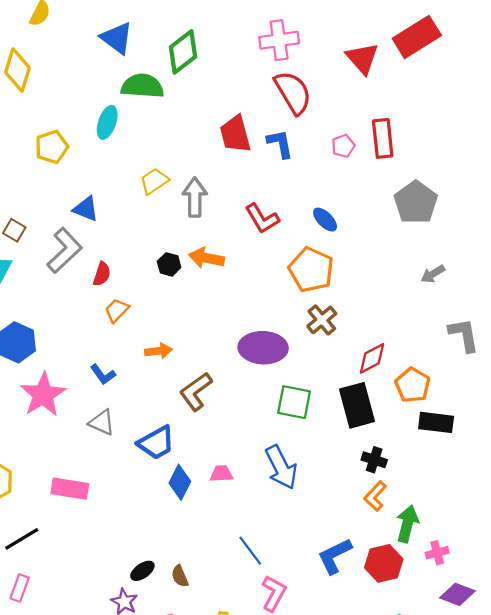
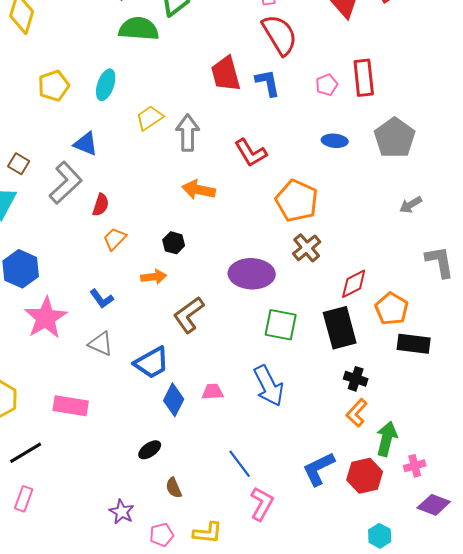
cyan ellipse: (107, 122) -> (106, 85), moved
blue ellipse: (325, 220) -> (335, 141), moved, turned -40
black hexagon: (169, 264) -> (174, 243), moved
black ellipse: (142, 571) -> (150, 450), moved

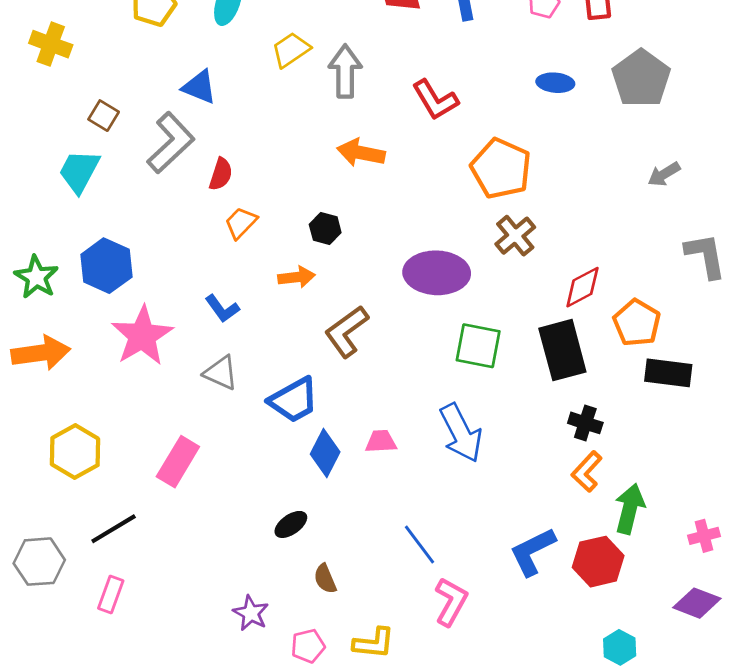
pink rectangle: (71, 406) -> (178, 462), turned -68
pink cross: (415, 466) -> (704, 536), moved

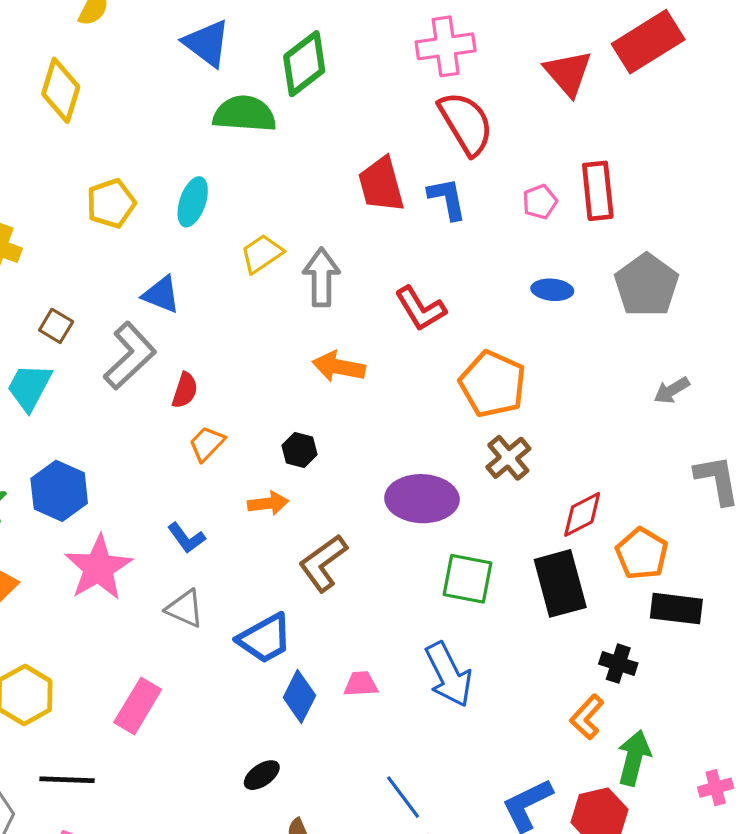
black cross: (585, 423) -> (618, 664), moved
black line: (114, 529) -> (67, 780), turned 33

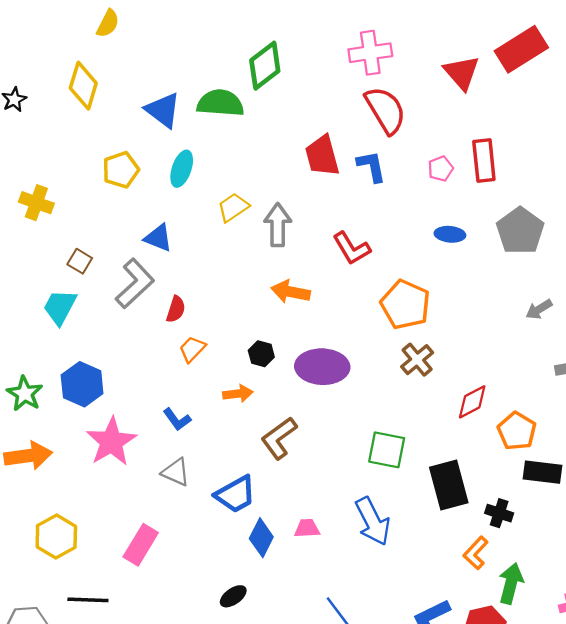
blue triangle: (207, 43) -> (163, 110), moved
purple ellipse: (422, 499) -> (322, 367), moved
black rectangle: (560, 583) -> (449, 485), moved

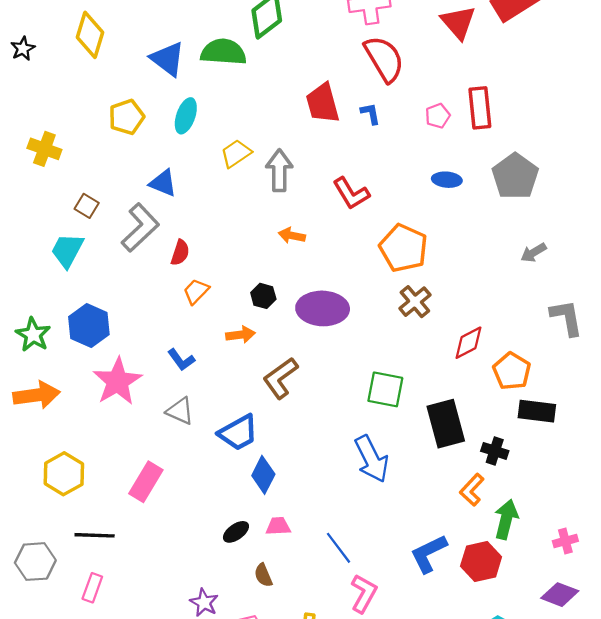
blue L-shape: (371, 166) -> (370, 114), size x0.7
orange arrow: (291, 292) -> (292, 236), size x0.7
pink trapezoid: (307, 528) -> (278, 526), moved

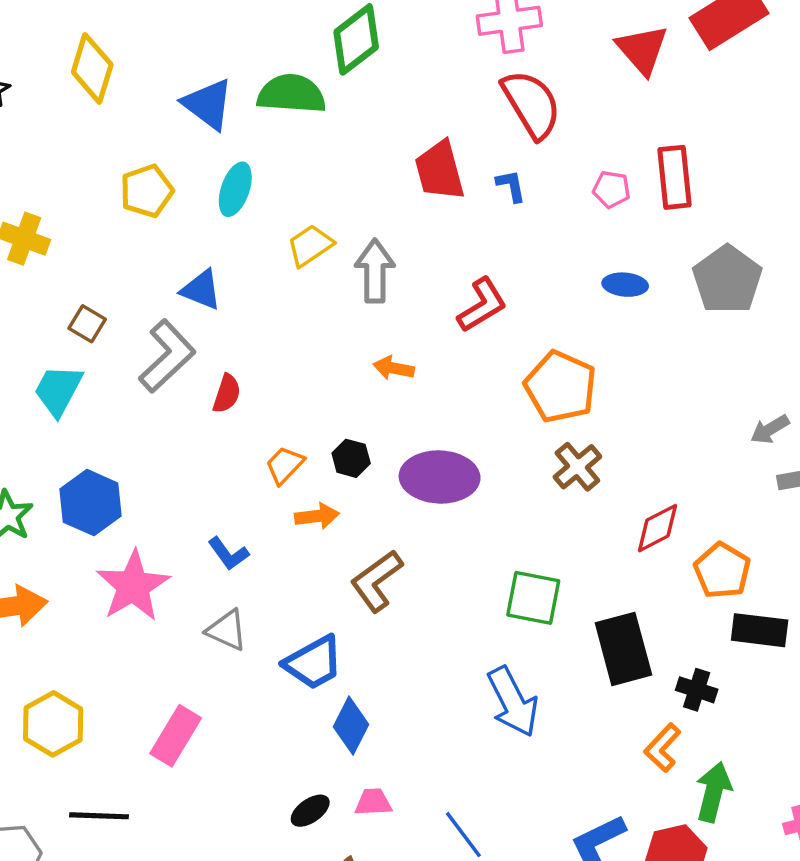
pink pentagon: (438, 116) -> (612, 189), turned 30
red L-shape: (351, 193) -> (482, 305), turned -90
gray arrow: (533, 253) -> (770, 429), moved
orange trapezoid: (196, 291) -> (285, 465), moved

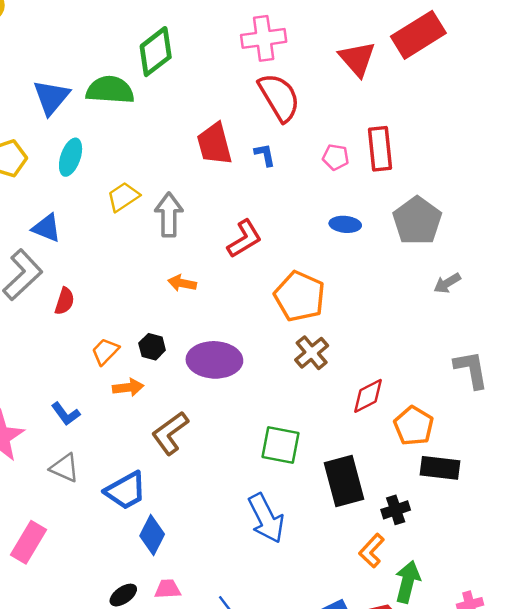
blue triangle: (208, 104) -> (51, 97), turned 33
gray arrow: (770, 429) -> (447, 283), moved
black cross: (697, 690) -> (396, 510), turned -36

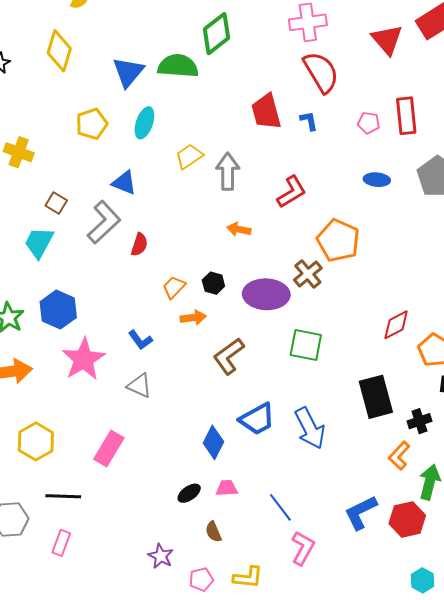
brown cross: (312, 353) -> (308, 274), moved
green square: (280, 445) -> (306, 345), moved
blue trapezoid: (126, 491) -> (257, 419), moved

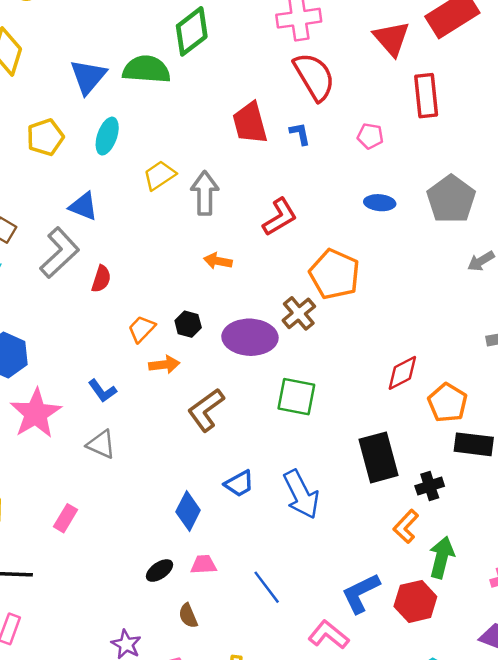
red rectangle: (406, 116) -> (426, 96), moved
blue trapezoid: (257, 419) -> (239, 484), size x0.7
pink rectangle: (109, 449) -> (65, 518), size x0.7
pink L-shape: (303, 548) -> (329, 635), moved, turned -80

